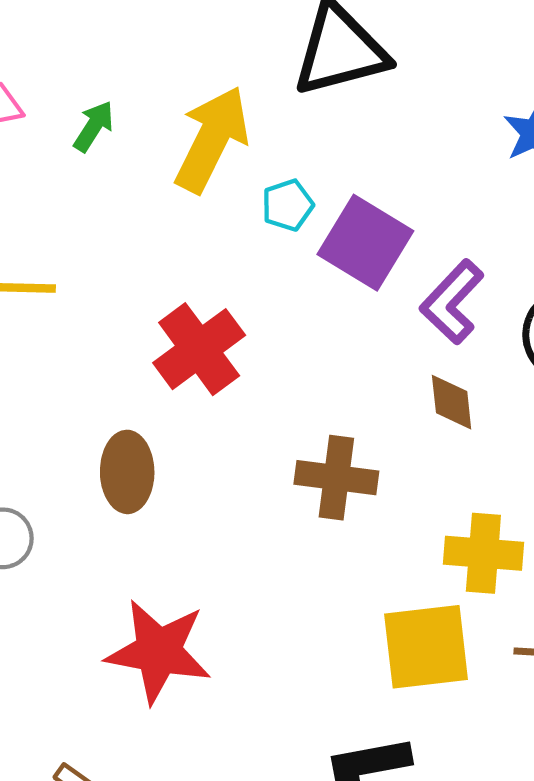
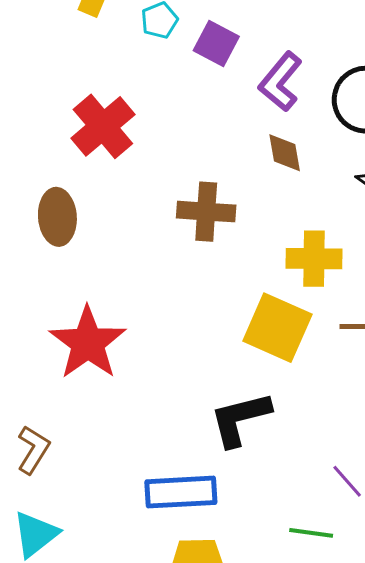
purple square: (365, 243) -> (216, 43), size x0.7
yellow square: (426, 647) -> (277, 328), turned 34
red star: (159, 651) -> (88, 343), turned 30

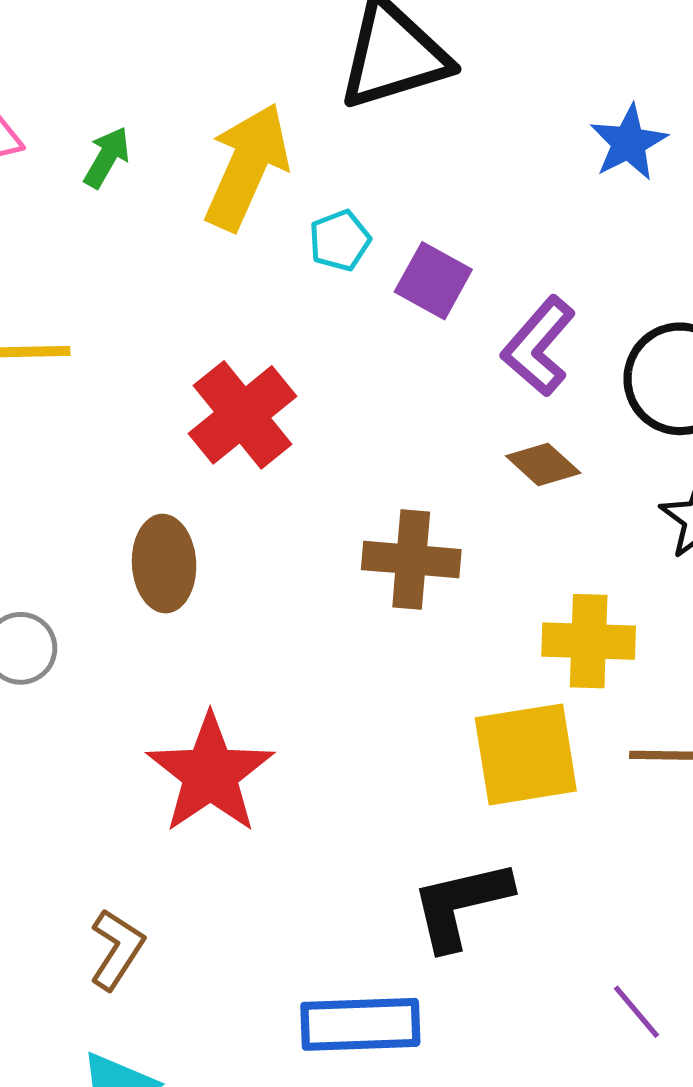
brown diamond: (285, 153) -> (543, 464), turned -39
yellow square: (277, 328) -> (526, 754), turned -34

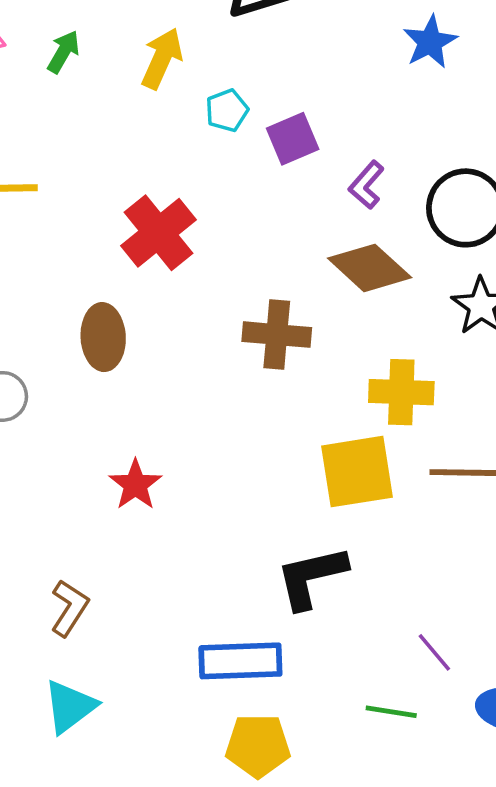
yellow arrow: (247, 167) -> (162, 58), size x0.7
purple square: (433, 281) -> (293, 139), turned 38
purple L-shape: (539, 346) -> (366, 185), size x0.7
brown diamond: (543, 464) -> (370, 268), size x1.6
red star: (210, 774) -> (135, 485), size x0.6

